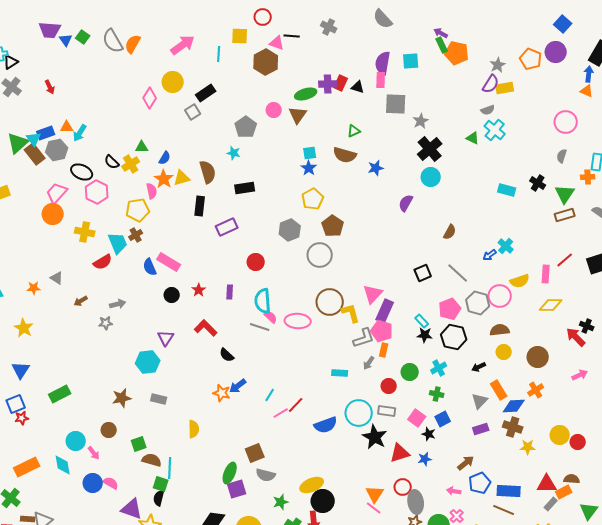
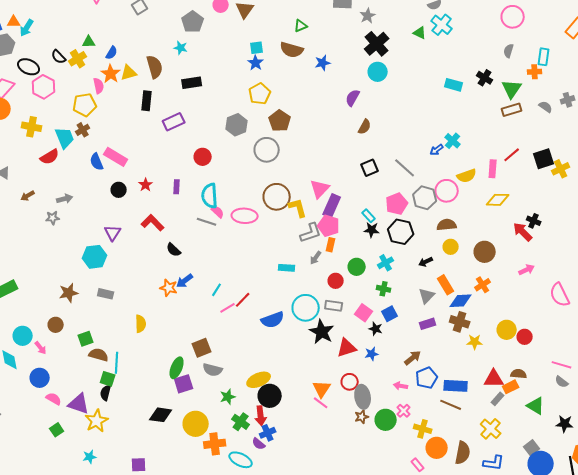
brown semicircle: (450, 232) -> (365, 127), moved
pink semicircle: (111, 483) -> (54, 399), moved
green triangle: (589, 511) -> (536, 406), turned -36

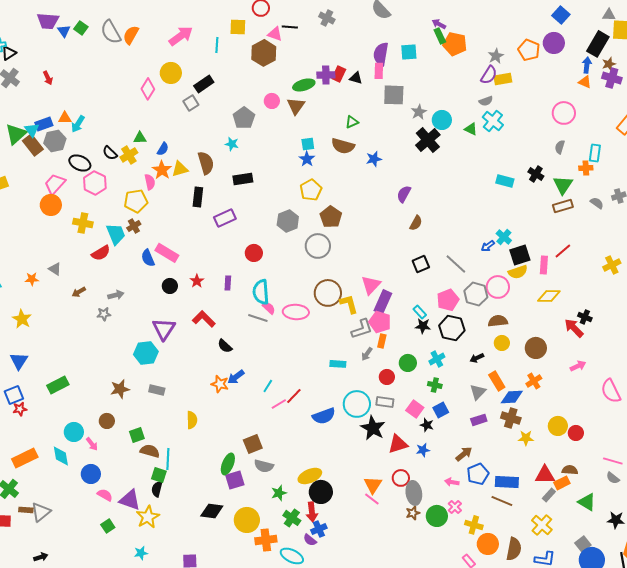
cyan circle: (378, 72) -> (442, 120), moved
black square: (544, 159) -> (520, 255), moved
purple triangle: (113, 233) -> (164, 329), size x1.4

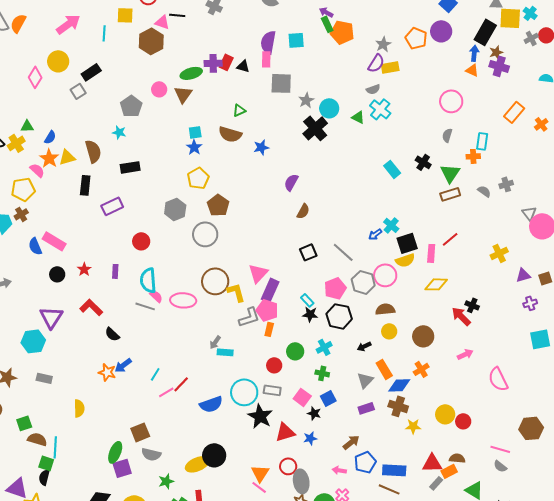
cyan rectangle: (505, 181) -> (392, 169), turned 36
pink semicircle: (150, 182) -> (37, 170), turned -35
gray arrow: (367, 354) -> (215, 342), moved
black circle: (321, 492) -> (214, 455), moved

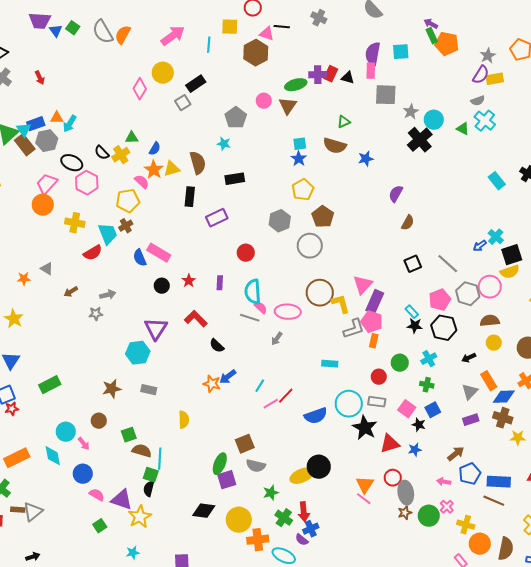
gray arrow: (215, 342) -> (277, 339), moved

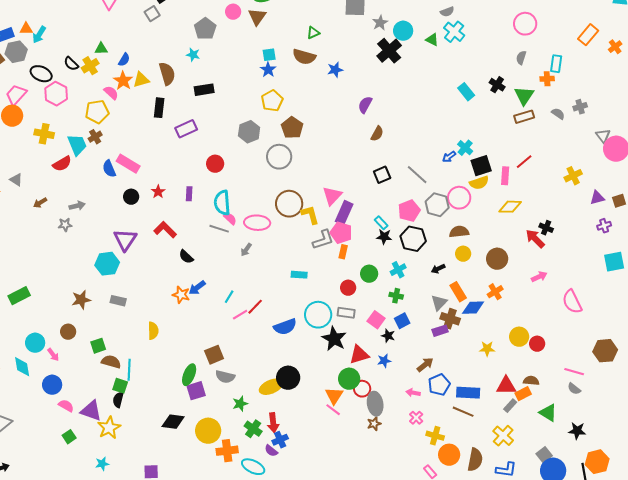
brown cross: (503, 418) -> (450, 319), moved
green circle: (429, 516) -> (349, 379), moved

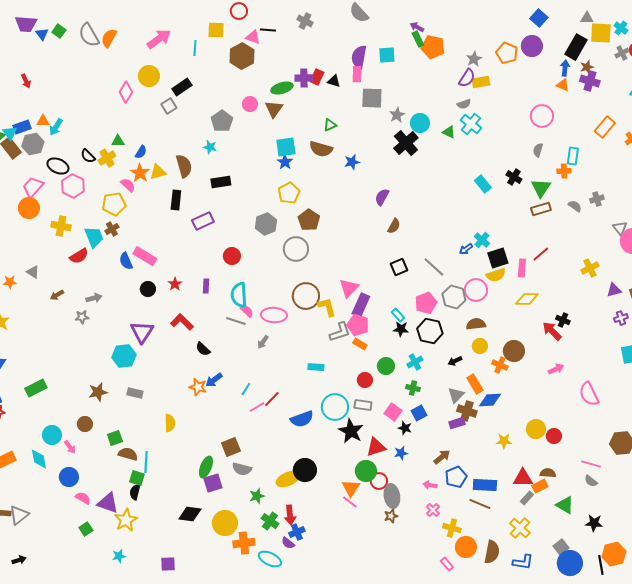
cyan square: (269, 55) -> (286, 147), size x1.5
orange rectangle: (343, 252) -> (360, 344), turned -72
orange cross: (495, 292) -> (500, 365), moved, turned -35

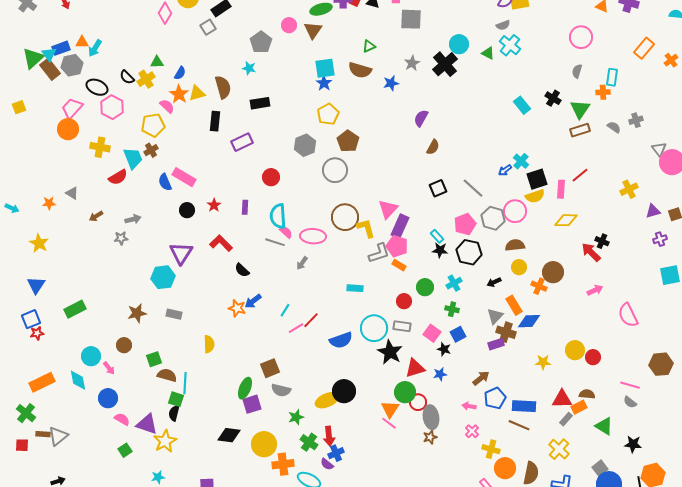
gray star: (397, 115) -> (412, 63), moved

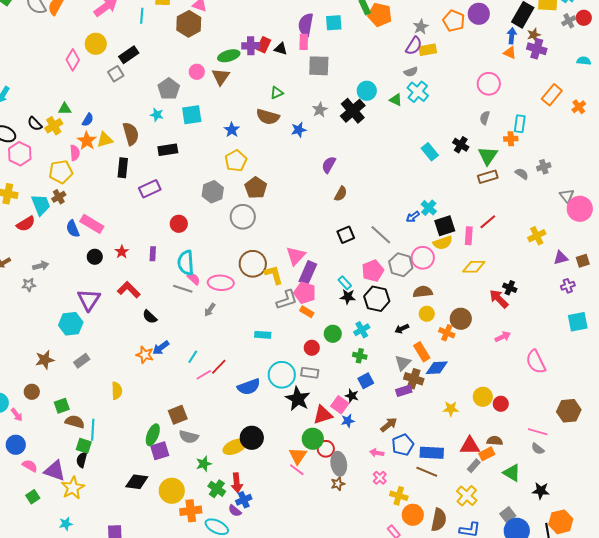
cyan square: (325, 68) -> (192, 115), moved
pink semicircle: (167, 106) -> (75, 153), turned 42
gray rectangle: (174, 314) -> (82, 361), turned -49
pink square: (432, 333) -> (340, 405), moved

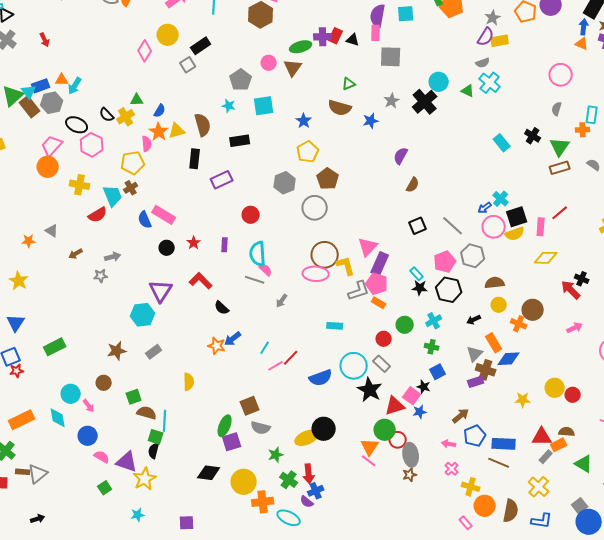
pink circle: (423, 258) -> (494, 227), moved
pink ellipse: (221, 283) -> (316, 274), moved
gray rectangle: (310, 373) -> (382, 364), turned 36

